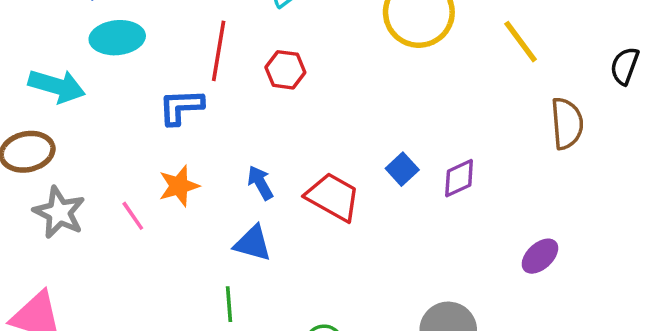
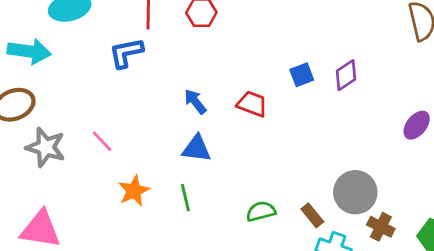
blue square: (402, 169) -> (302, 75), turned 30
orange star: (179, 186) -> (134, 191), moved
red trapezoid: (333, 197) -> (252, 104), size x0.7

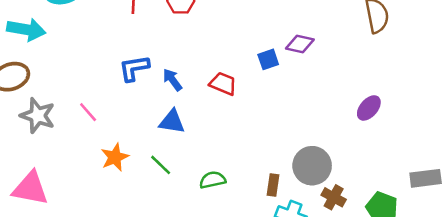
blue L-shape: (126, 53) -> (134, 68), moved
purple diamond: (346, 75) -> (300, 44), moved, turned 44
green line: (185, 198) -> (161, 165), turned -35
green semicircle: (261, 211) -> (213, 180), moved
brown rectangle: (312, 215) -> (273, 185), turned 45

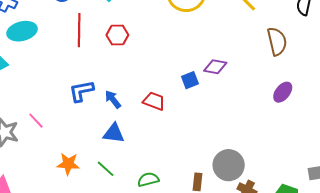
purple ellipse: (369, 108) -> (283, 92), moved
pink line: (88, 112) -> (36, 121), moved
orange star: (115, 157) -> (68, 164), turned 30

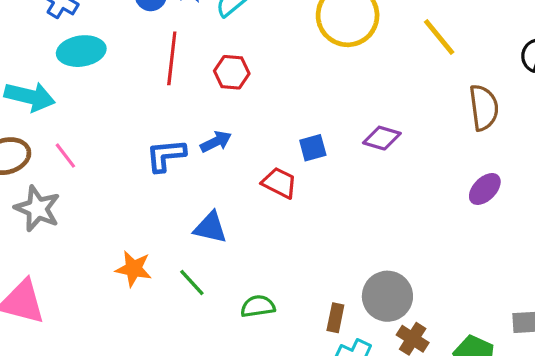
blue square: (190, 80) -> (313, 148), moved
blue arrow: (113, 99) -> (216, 142), moved, turned 96
pink line: (36, 121) -> (65, 156), moved

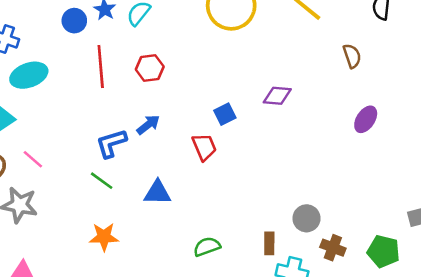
brown semicircle: (484, 108) -> (352, 56), size x0.7
red trapezoid: (279, 183) -> (204, 147), turned 52
green line: (192, 283) -> (102, 181), moved
gray circle: (387, 296) -> (307, 218), size x0.7

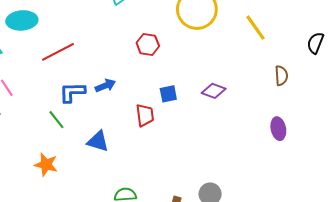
red line: (101, 67) -> (58, 52), moved, turned 52
red hexagon: (150, 68) -> (148, 44), moved
purple ellipse: (366, 119) -> (278, 129), turned -60

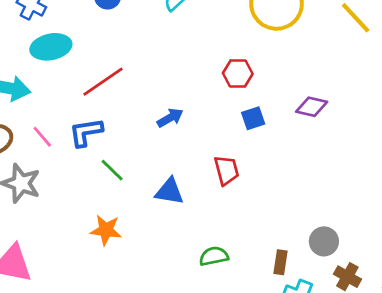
red hexagon: (148, 44) -> (238, 73), moved
blue L-shape: (72, 92) -> (86, 132), moved
red trapezoid: (145, 115) -> (226, 170), moved

